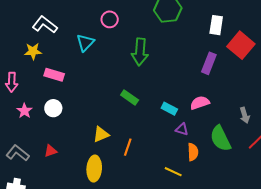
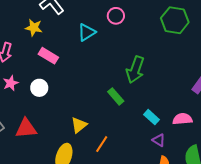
green arrow: (140, 52) -> (135, 70), moved
yellow triangle: (101, 134) -> (79, 125), turned -30
red triangle: (51, 151) -> (26, 128), size x1.6

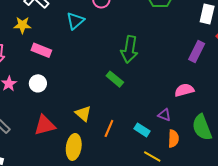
cyan rectangle: (151, 117) -> (142, 130), moved
yellow triangle: (79, 125) -> (83, 114), turned -30
red triangle: (26, 128) -> (45, 125), moved

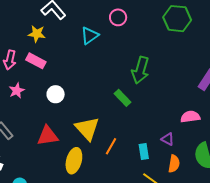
pink rectangle: (41, 50) -> (36, 61), moved
white circle: (38, 83) -> (56, 94), moved
yellow triangle: (83, 114) -> (87, 129), size x1.5
cyan rectangle: (142, 130) -> (144, 152), turned 42

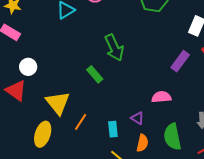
green arrow: (140, 70) -> (114, 48), turned -44
red triangle: (48, 136) -> (16, 90), moved, turned 40

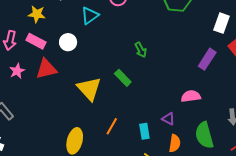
green arrow: (114, 48) -> (141, 50), size x0.6
white circle: (28, 67) -> (68, 42), moved
red triangle: (16, 90) -> (46, 69), moved, turned -45
yellow triangle: (58, 103) -> (89, 89), moved

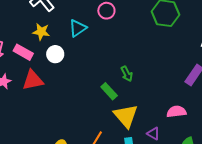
yellow star: (37, 14) -> (41, 32), moved
green arrow: (141, 50) -> (127, 74), moved
yellow triangle: (89, 89) -> (126, 116), moved

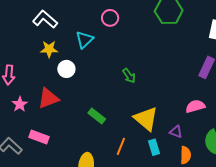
pink rectangle: (23, 52) -> (39, 137), moved
green arrow: (127, 74) -> (129, 76), moved
green rectangle: (109, 91) -> (97, 116), moved

